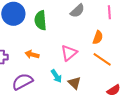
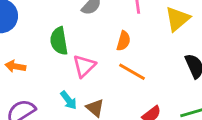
green semicircle: (40, 20) -> (59, 41), moved
orange arrow: (32, 54) -> (15, 66), moved

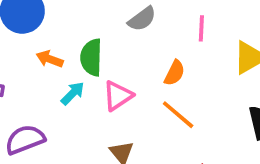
orange arrow: (15, 66) -> (50, 59), moved
cyan arrow: (69, 100) -> (73, 93), moved, turned -108

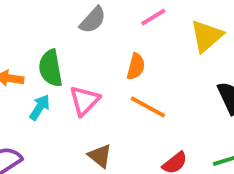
pink line: (201, 28) -> (153, 17), turned 68

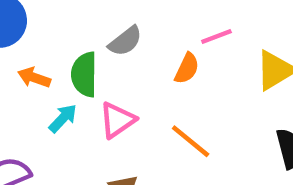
gray semicircle: (93, 20) -> (125, 41), moved
orange semicircle: (136, 67) -> (187, 68), moved

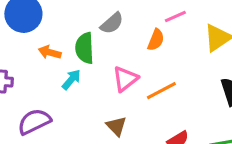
pink triangle: (117, 120) -> (125, 79), moved
orange line: (191, 141) -> (161, 91), turned -64

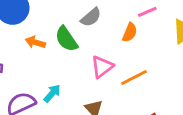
green semicircle: (85, 48) -> (66, 39), turned -32
cyan arrow: (71, 80) -> (52, 93), moved

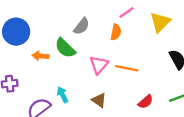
orange line: (134, 78) -> (127, 68), turned 50
cyan arrow: (52, 93) -> (63, 95), turned -56

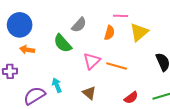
pink line: (127, 13) -> (121, 16), turned 32
yellow triangle: (160, 22) -> (139, 32), moved
orange arrow: (40, 56) -> (27, 50), moved

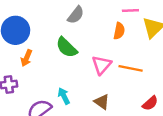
gray semicircle: (79, 25) -> (76, 15), moved
orange arrow: (27, 50) -> (26, 58), turned -72

